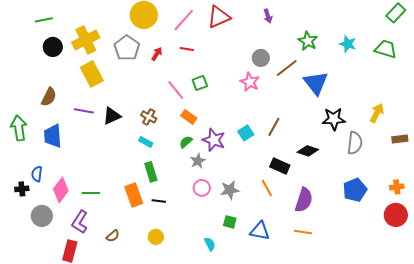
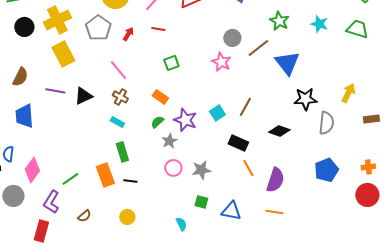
pink line: (176, 90) -> (118, 70), moved
black rectangle: (280, 166) -> (238, 143), moved
orange line: (267, 188) -> (248, 168), moved
green line: (91, 193) -> (70, 179), moved, turned -36

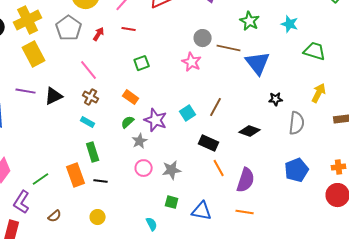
green trapezoid: (357, 29) -> (315, 51), moved
brown line: (258, 48) -> (229, 48), turned 50
black star: (305, 99) -> (276, 99), size x0.6

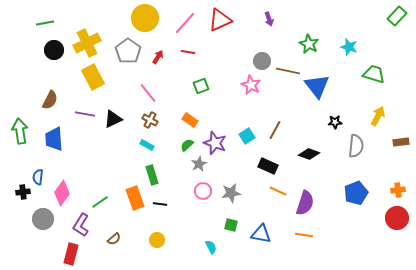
orange line: (219, 168) -> (278, 191), turned -36

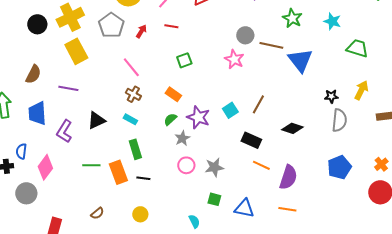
black triangle: (113, 119) -> (96, 120), moved
black star: (335, 122) -> (331, 96), moved
orange cross: (398, 190) -> (381, 164), turned -32
green line: (100, 202) -> (91, 165), moved, turned 36
purple L-shape: (81, 225) -> (64, 131), moved

